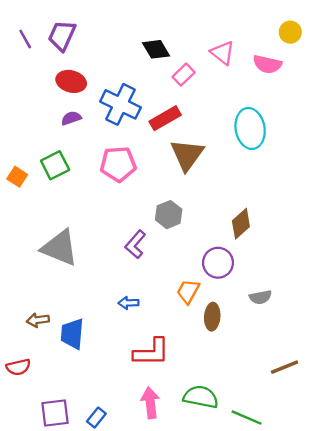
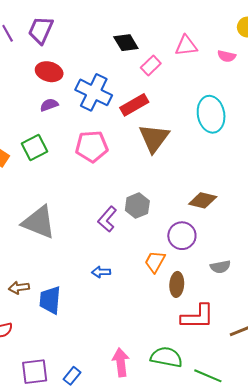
pink triangle: (223, 53) -> (186, 46), turned -45
pink semicircle: (267, 64) -> (227, 56), size x0.7
gray hexagon: (169, 215) -> (137, 206), moved
brown diamond: (241, 224) -> (203, 200), turned 56
red L-shape: (151, 352) -> (198, 317), moved

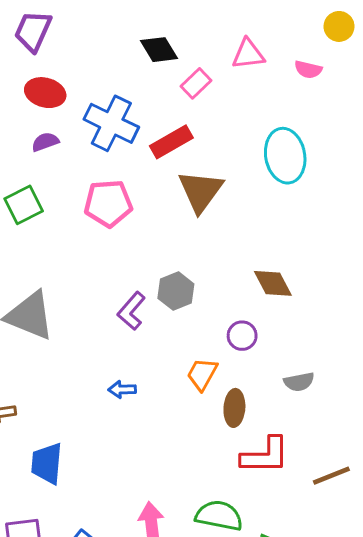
brown diamond: (203, 200) -> (273, 283), turned 48
purple circle: (182, 236) -> (242, 336), size x0.7
blue trapezoid: (50, 300) -> (47, 463), moved

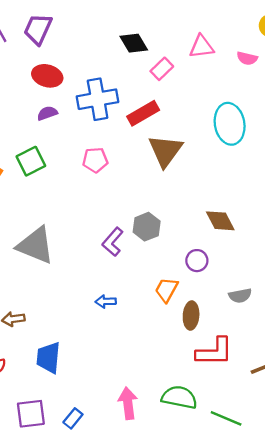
blue cross: (111, 123) -> (98, 99), turned -36
pink pentagon: (108, 203) -> (95, 160), size x0.7

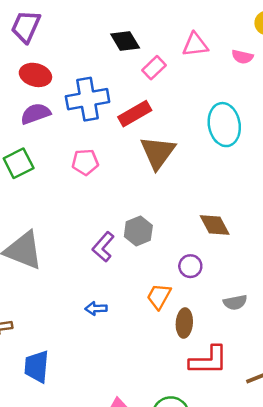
purple semicircle: (47, 113) -> (35, 114), size x1.4

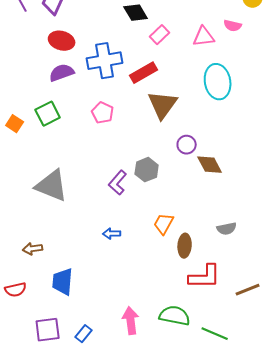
pink triangle: (195, 45) -> (204, 37), moved
pink pentagon: (85, 162) -> (103, 113), turned 30
purple circle: (190, 266) -> (187, 145), moved

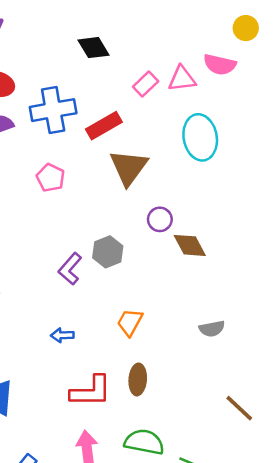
pink semicircle: (233, 26) -> (220, 64), size x1.4
pink rectangle: (160, 35) -> (146, 84), moved
brown ellipse: (185, 246) -> (138, 379), moved
red L-shape: (205, 277) -> (91, 391), moved
brown line: (248, 290) -> (239, 408), turned 65

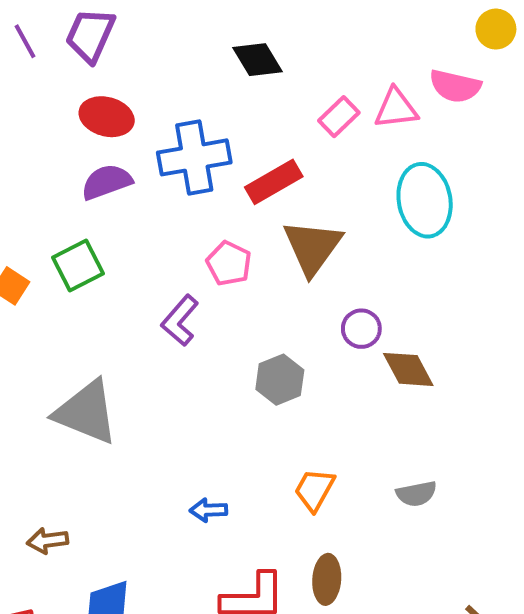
pink pentagon: (50, 178) -> (229, 263), moved
purple L-shape: (70, 269) -> (180, 320), moved
gray semicircle: (212, 329) -> (416, 494), moved

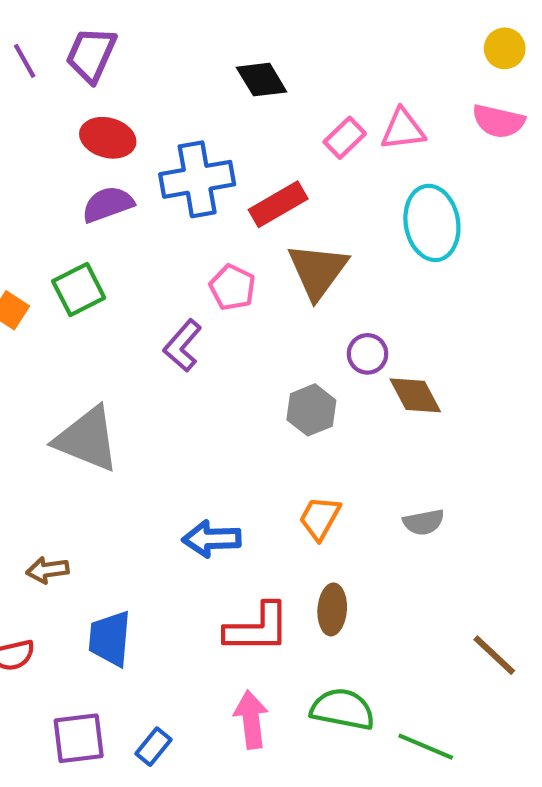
pink semicircle: (455, 86) -> (498, 121), moved
gray hexagon: (280, 380) -> (311, 410), moved
blue arrow: (208, 510) -> (212, 539), size x1.5

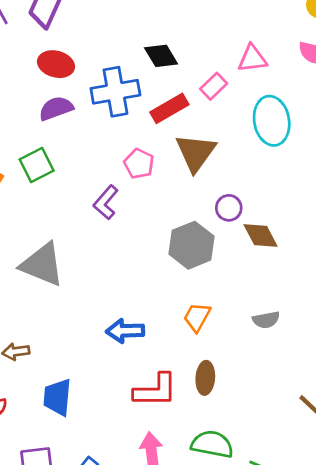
black diamond: (262, 80) -> (161, 56), moved
pink rectangle: (345, 138) -> (214, 86), moved
gray hexagon: (311, 410) -> (191, 245), size x1.4

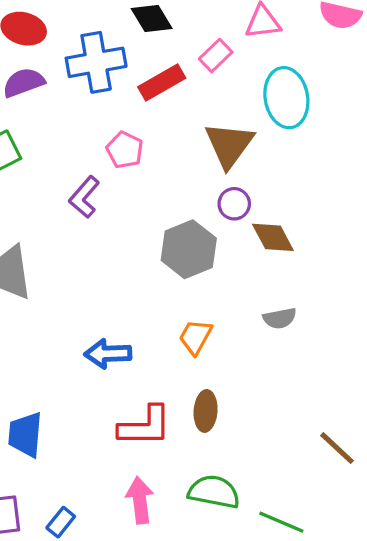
brown triangle: (196, 153) -> (229, 145), moved
gray semicircle: (266, 320) -> (280, 318), moved

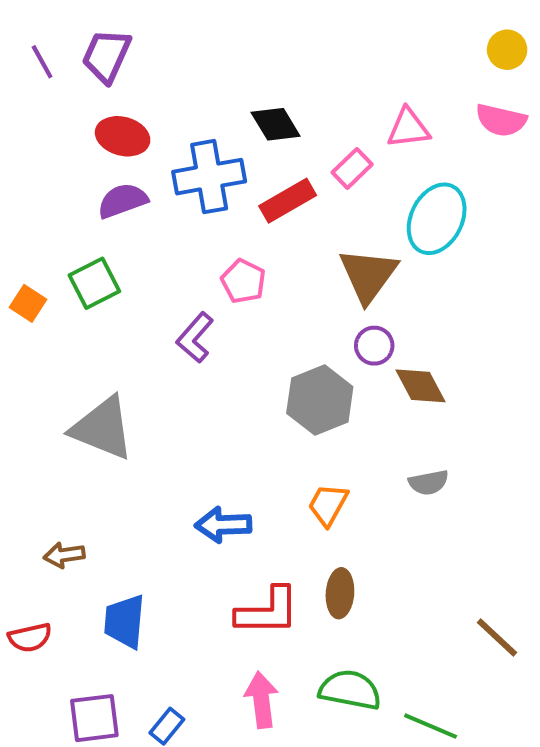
cyan ellipse: (286, 98) -> (437, 219), turned 36

